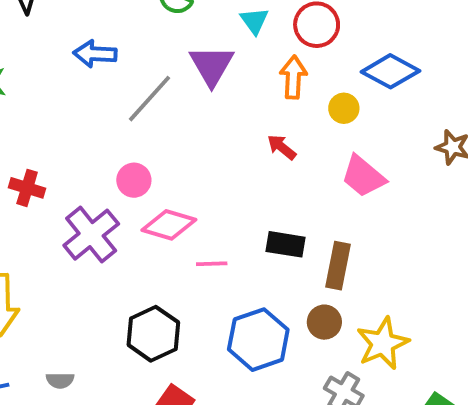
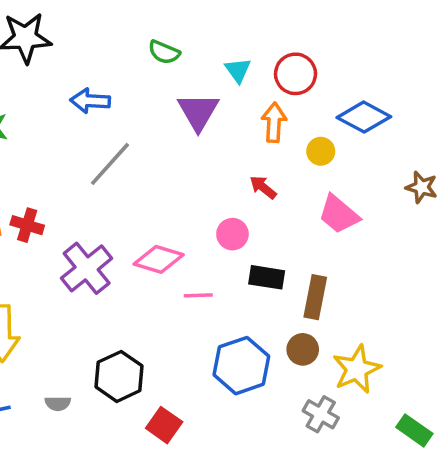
gray line: (149, 99) -> (110, 164), moved
pink circle: (134, 180) -> (232, 234), moved
black hexagon: (153, 334) -> (119, 376), moved

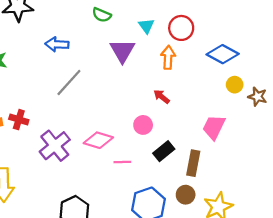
yellow circle: (321, 151) -> (235, 85), moved
pink trapezoid: (339, 214) -> (214, 127), moved, turned 76
black rectangle: (267, 277) -> (164, 151), turned -48

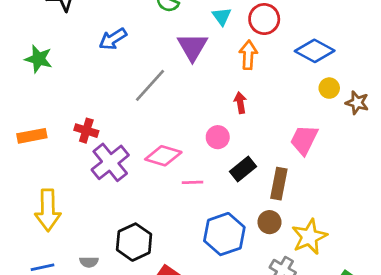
blue arrow: (57, 44) -> (113, 39), turned -35
gray line: (69, 82) -> (150, 85), moved
red arrow: (162, 97) -> (240, 103), turned 42
red cross: (19, 120) -> (86, 131), moved

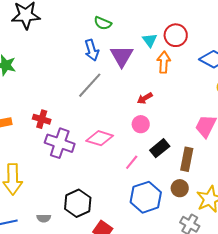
cyan triangle: (222, 16) -> (150, 40), moved
blue arrow: (113, 39) -> (92, 50), moved, turned -75
red arrow: (240, 103) -> (145, 98), moved, turned -112
purple cross: (110, 162) -> (60, 143), turned -32
pink line: (192, 182) -> (132, 162), moved, turned -49

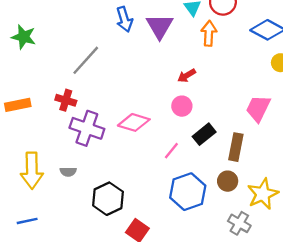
gray line: (90, 85) -> (86, 60), moved
gray semicircle: (44, 218) -> (68, 172), moved

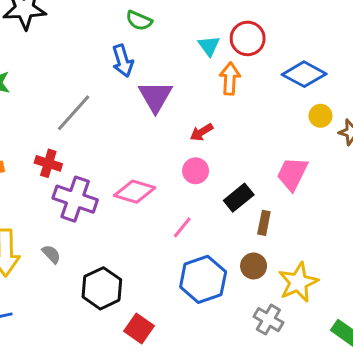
purple triangle: (160, 26) -> (155, 96), moved
black rectangle: (204, 134) -> (239, 198), moved
brown rectangle: (236, 147) -> (264, 223), size x0.7
gray semicircle: (68, 172) -> (51, 254), turned -133

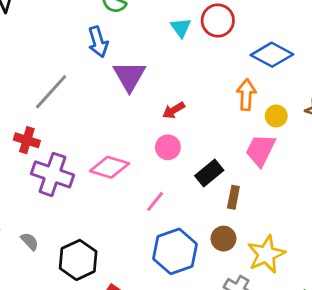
orange arrow: (230, 79) -> (246, 95), moved
yellow circle: (320, 116) -> (276, 116), moved
gray semicircle: (51, 254) -> (30, 241), moved

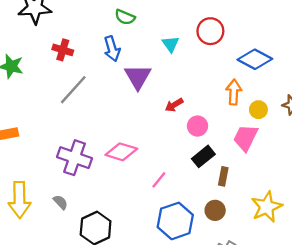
cyan triangle: (181, 28) -> (171, 44), moved
red cross: (27, 140) -> (63, 50), moved
pink circle: (168, 147) -> (197, 126), moved
gray semicircle: (30, 241) -> (60, 202), moved
yellow star: (266, 254) -> (267, 207), moved

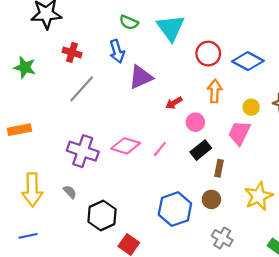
red circle: (210, 31) -> (208, 54), moved
cyan triangle: (171, 44) -> (171, 28), moved, size x1.8
purple triangle: (138, 77) -> (141, 77), turned 36
orange arrow: (234, 92) -> (215, 91), moved
pink line: (159, 180) -> (160, 149), moved

